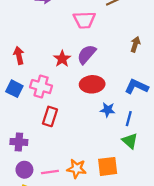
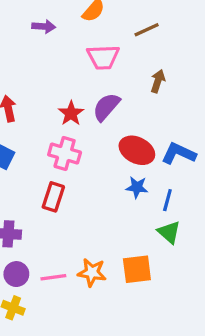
brown arrow: (135, 44) -> (158, 81), moved
red ellipse: (92, 84) -> (137, 150), moved, turned 30
pink cross: (41, 87) -> (65, 154), moved

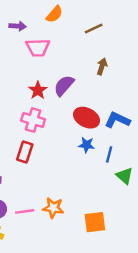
pink trapezoid: (103, 57) -> (38, 48), moved
green triangle: (169, 232) -> (125, 176), moved
orange square: (137, 269) -> (95, 222), moved

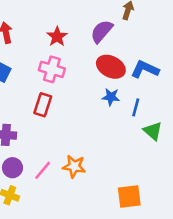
purple semicircle: (64, 86) -> (102, 31), moved
pink line: (25, 211) -> (43, 170), turned -42
orange square: (95, 222) -> (129, 197), moved

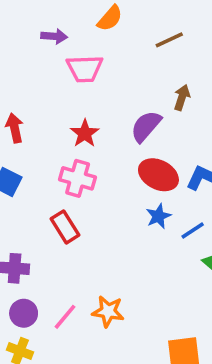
blue star: (111, 97) -> (158, 216), turned -30
red rectangle: (43, 105) -> (65, 227), turned -50
blue line: (136, 107) -> (193, 231), turned 42

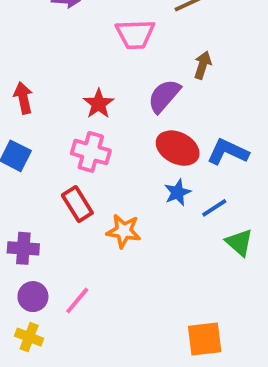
pink trapezoid: (85, 69) -> (135, 34), moved
orange star: (108, 311) -> (124, 231), moved

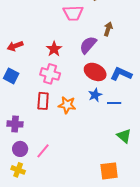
red arrow: (23, 98) -> (15, 46), turned -98
red rectangle: (77, 204) -> (43, 101), turned 36
blue line: (214, 208) -> (114, 103), turned 32
orange star: (124, 231) -> (67, 105), moved
green triangle: (239, 243) -> (124, 136), moved

